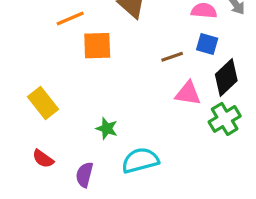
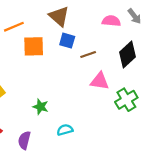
blue square: (207, 44) -> (67, 41), moved
black diamond: (226, 78) -> (127, 54), moved
cyan semicircle: (140, 160) -> (65, 130), size x0.6

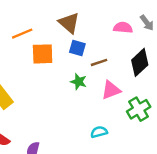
pink triangle: (100, 81) -> (111, 90), turned -30
green star: (41, 107) -> (79, 82), moved
cyan semicircle: (65, 130) -> (99, 132), moved

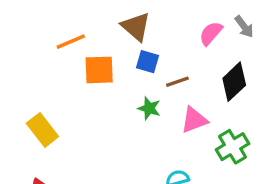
pink semicircle: (123, 28) -> (211, 33), turned -54

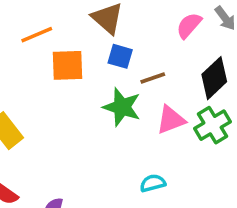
green star: (149, 108) -> (122, 107), size x1.5
green cross: (232, 147) -> (212, 125), moved

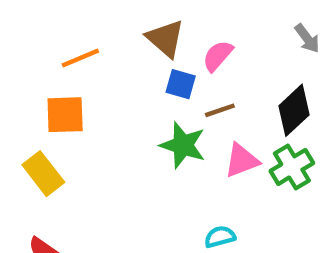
pink semicircle: (189, 25) -> (218, 56), moved
orange square: (68, 65) -> (65, 115), moved

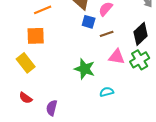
green star: (183, 145) -> (85, 69), moved
pink triangle: (242, 160) -> (117, 57), turned 30

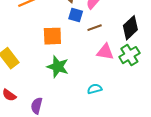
orange square: (36, 36) -> (52, 36), moved
green star: (85, 69) -> (58, 67), moved

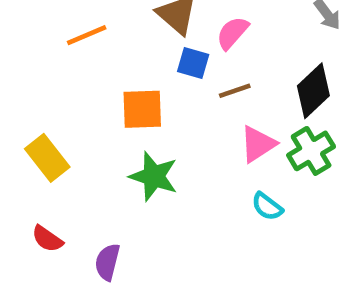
pink triangle: (105, 52) -> (258, 144), turned -42
cyan semicircle: (95, 89) -> (267, 206), moved, turned -128

